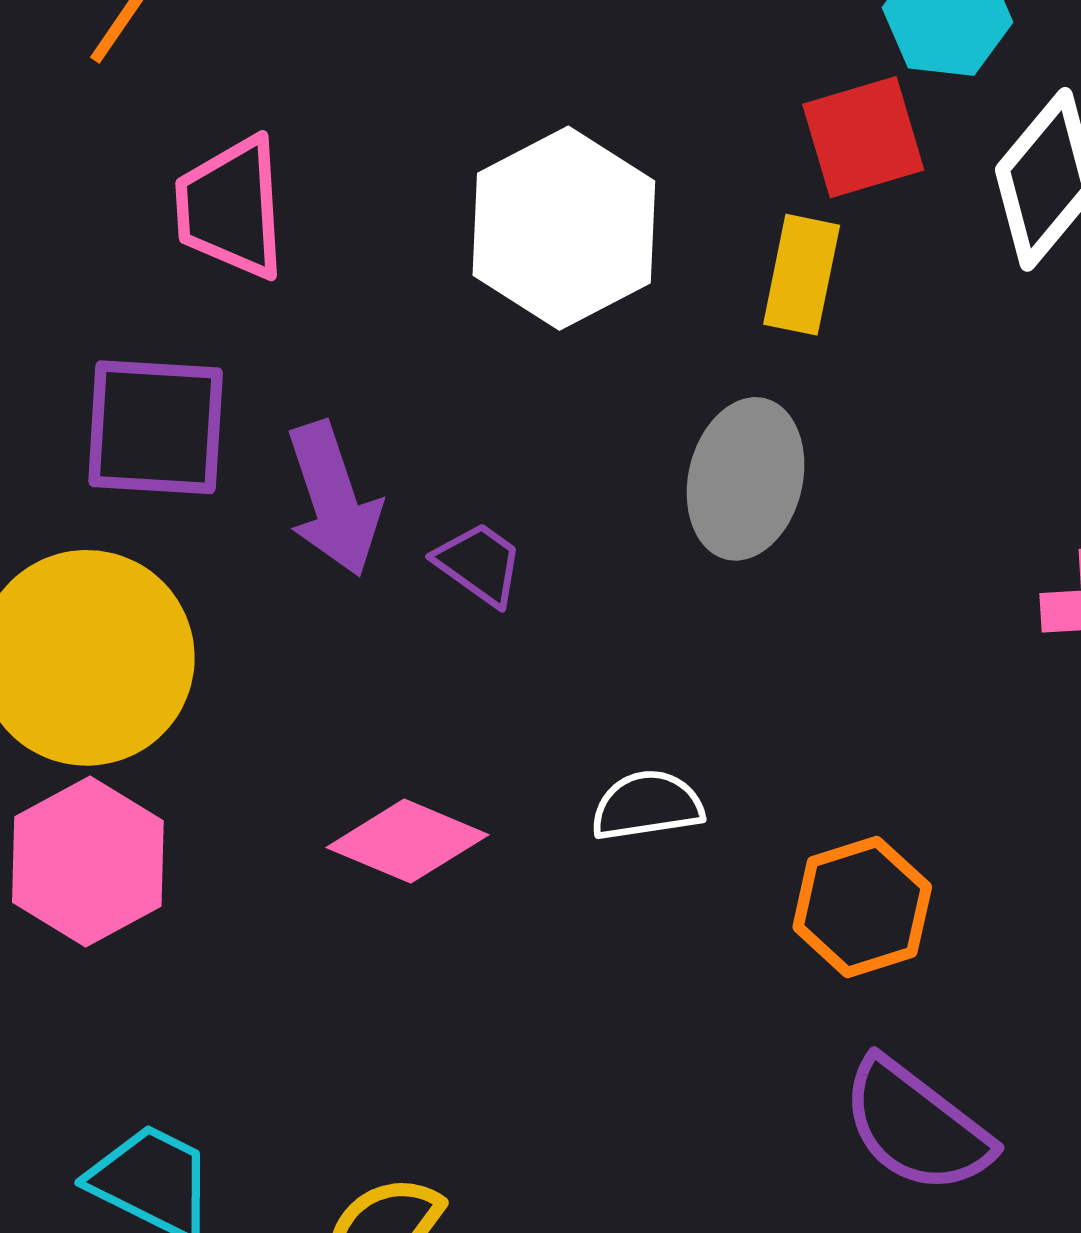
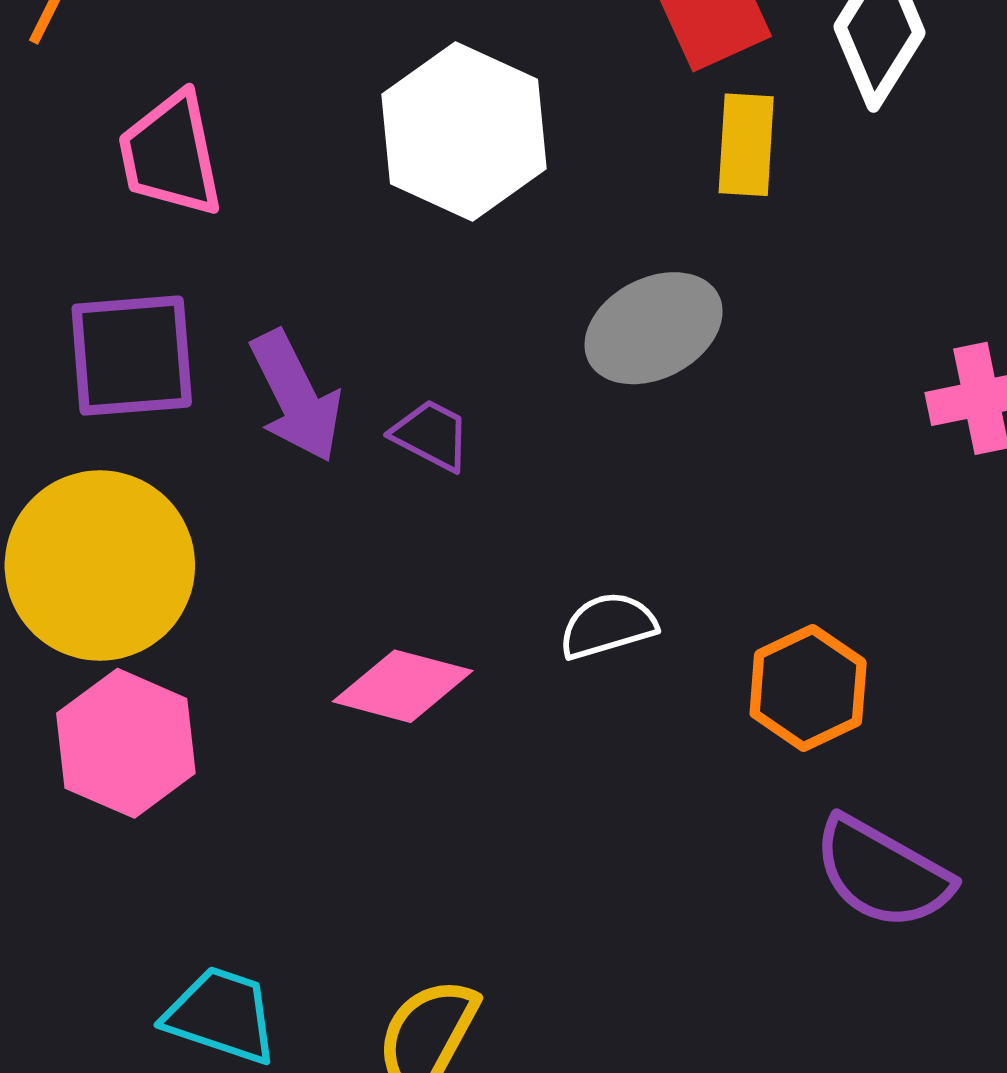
yellow rectangle: (802, 275) -> (746, 145), moved
gray ellipse: (746, 479) -> (654, 328), turned 57

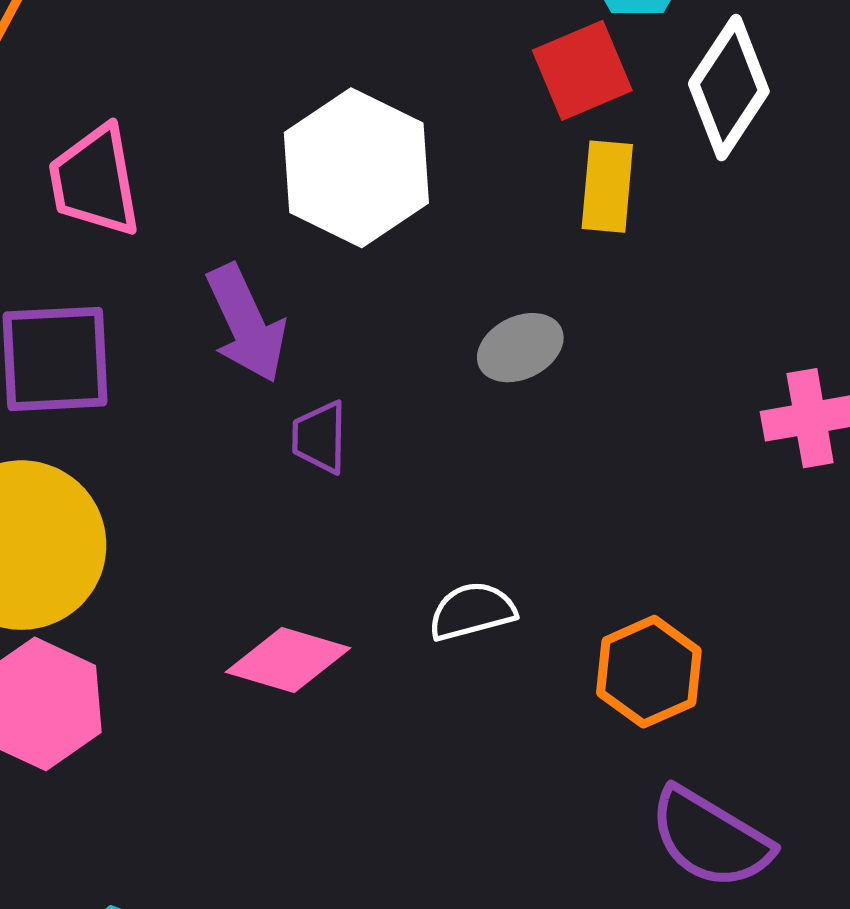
gray ellipse: (654, 328) -> (520, 348), size x0.7
purple arrow: (296, 396) -> (246, 324), moved
purple trapezoid: (431, 435) -> (320, 437), turned -118

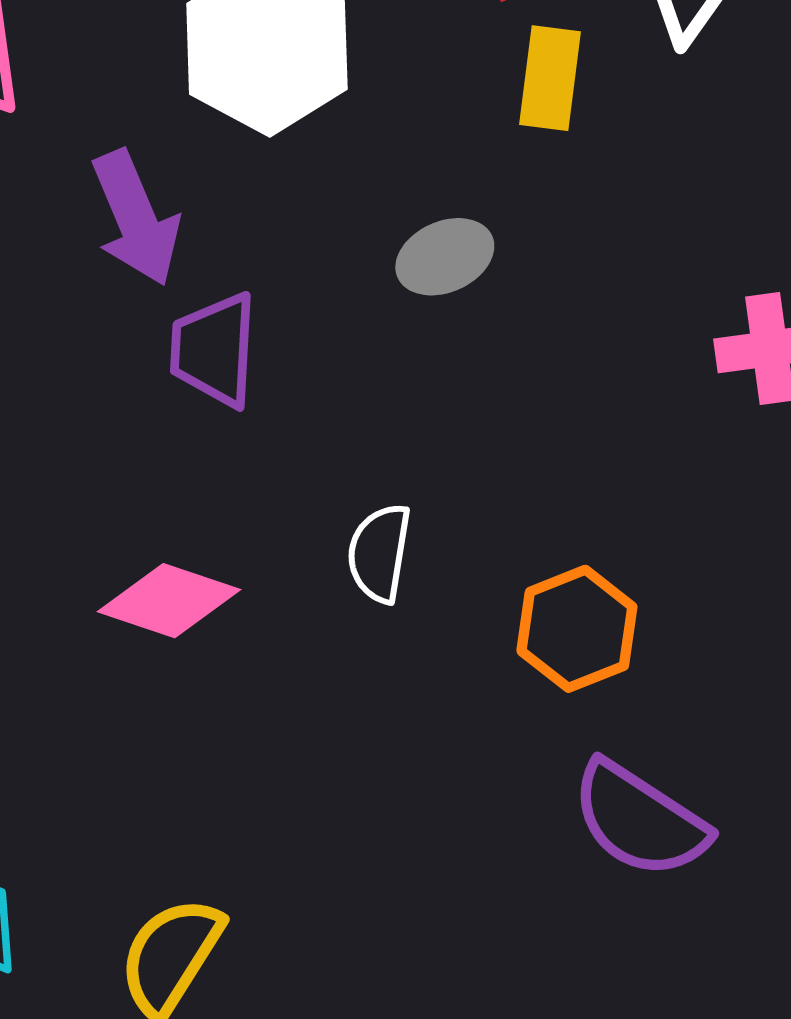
purple trapezoid: (320, 437) -> (214, 350), size x1.4
white semicircle: (472, 611) -> (379, 553), turned -68

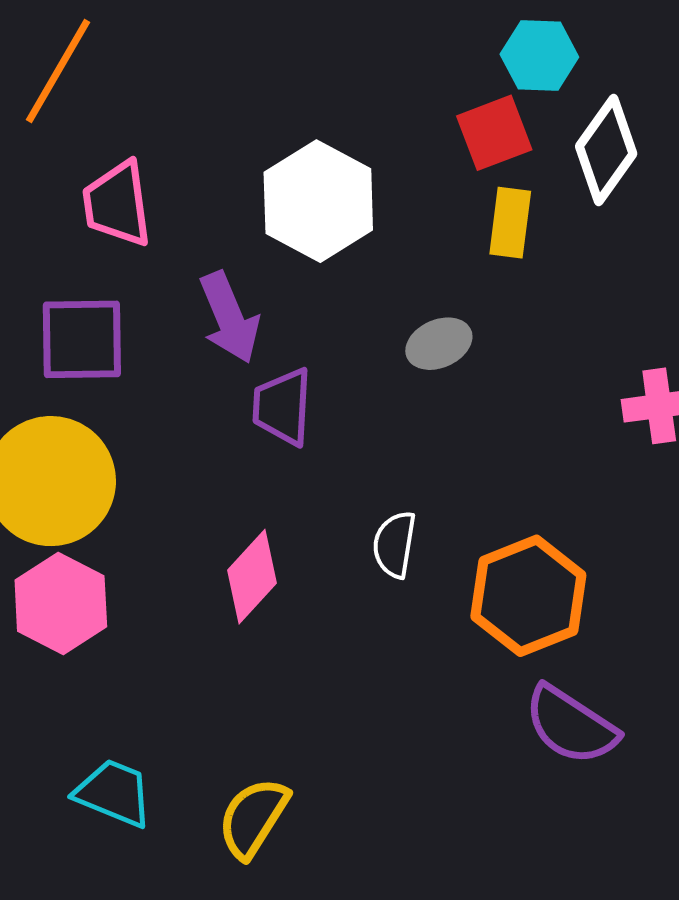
pink diamond: (169, 601) -> (252, 577), turned -66
orange hexagon: (577, 629) -> (528, 596), size x1.4

